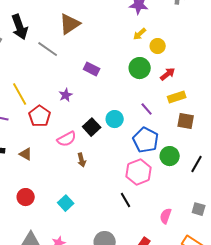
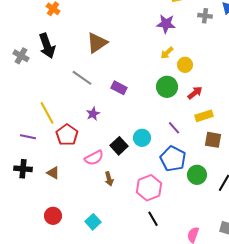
gray line: (48, 49) -> (82, 78), moved
pink hexagon: (139, 172) -> (149, 188), moved

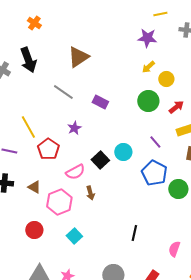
pink hexagon: (149, 188) -> (59, 202), moved
black line: (153, 219) -> (134, 233), turned 42

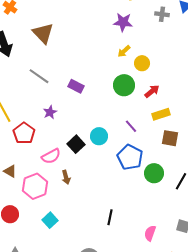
brown triangle: (78, 57) -> (43, 33), moved, turned -40

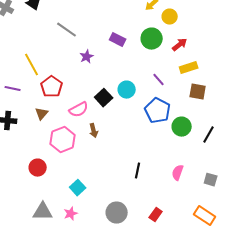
purple rectangle: (76, 86) -> (118, 40), moved
purple star: (50, 112) -> (87, 57), moved
brown triangle: (10, 171) -> (42, 114), moved, turned 40
cyan square: (50, 220) -> (78, 188), moved
pink semicircle: (150, 233) -> (178, 173), moved

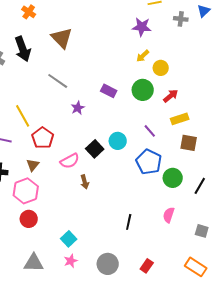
pink hexagon: (63, 140) -> (26, 191), moved
pink semicircle: (178, 173) -> (169, 215), moved
pink star: (71, 214) -> (71, 261), moved

